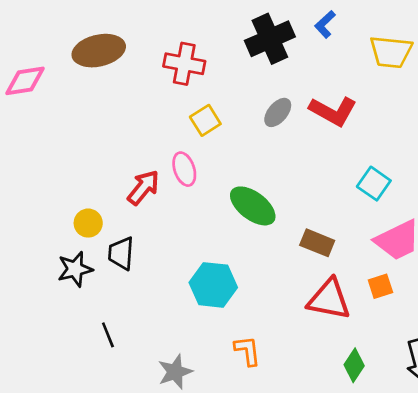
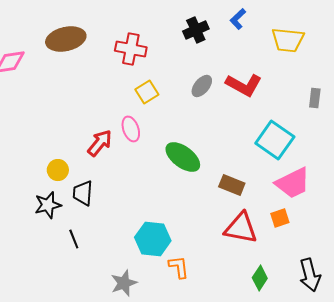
black cross: (270, 39) -> (196, 30), size x0.7
cyan square: (374, 184) -> (275, 140), size x1.5
cyan hexagon: (213, 285) -> (153, 239), moved
black line: (108, 335) -> (74, 239), moved

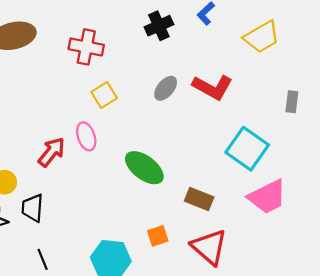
yellow trapezoid: (288, 40) -> (262, 37), turned -36
orange square: (280, 218) -> (158, 236), moved
red triangle: (241, 228) -> (209, 247), turned 30
black line: (74, 239) -> (43, 259), moved

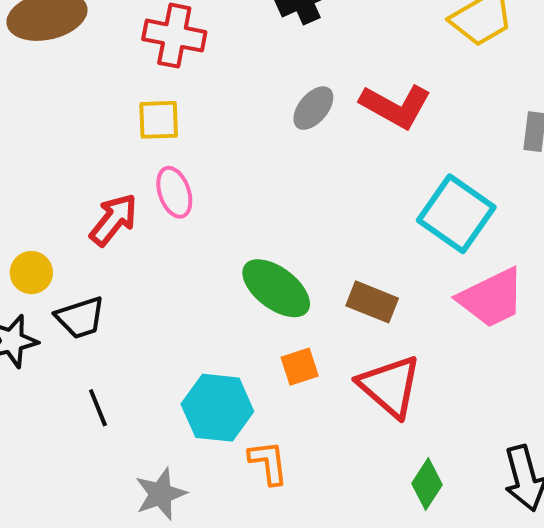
yellow square: (104, 95) -> (159, 120), moved, turned 30
green ellipse: (144, 168) -> (276, 288), moved
black trapezoid: (33, 208) -> (80, 318), turned -112

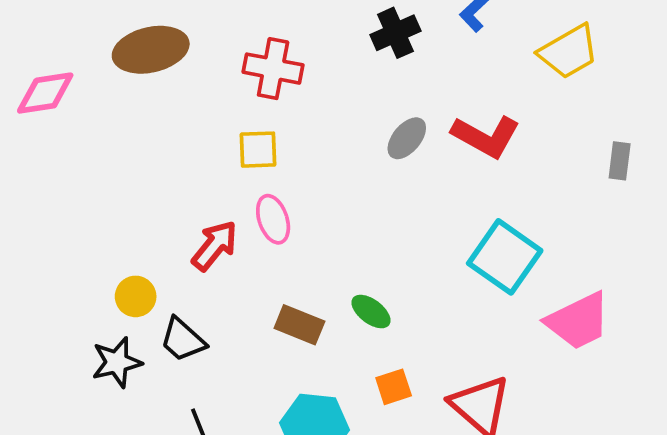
cyan square: (456, 214) -> (505, 257), moved
green ellipse: (276, 288) -> (371, 312), size x0.6
brown rectangle: (372, 302) -> (299, 325), moved
black trapezoid: (80, 318) -> (183, 340), turned 60

